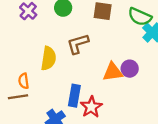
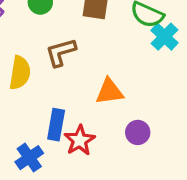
purple circle: (130, 69) -> (138, 132), moved

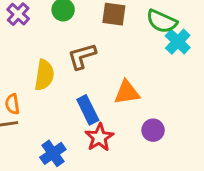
blue rectangle: (56, 125) -> (88, 110), moved, turned -36

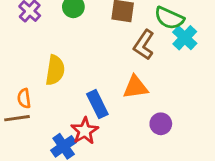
brown L-shape: (82, 56) -> (144, 45), moved, turned -40
red star: (99, 137) -> (85, 131), moved

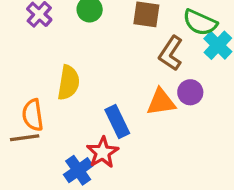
orange semicircle: (24, 98) -> (33, 115), size x1.4
purple circle: (161, 124) -> (190, 92), moved

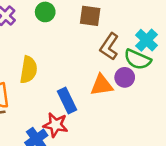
green semicircle: (200, 22) -> (138, 59), moved
red star: (103, 152) -> (55, 125), turned -30

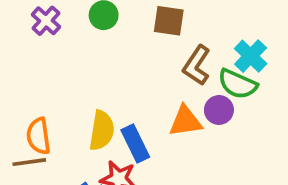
yellow semicircle: (29, 70) -> (102, 130), moved

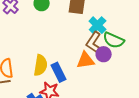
cyan cross: (251, 56) -> (98, 25), moved
brown L-shape: (197, 65) -> (94, 42), moved

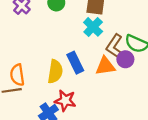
cyan cross: (98, 25) -> (93, 27), moved
blue rectangle: (59, 72) -> (75, 63), moved

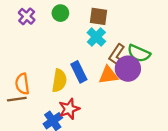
purple circle: (125, 59) -> (128, 69), size x1.5
red star: (65, 101) -> (69, 109), turned -30

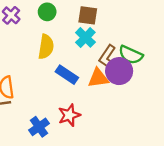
blue rectangle: (79, 72) -> (67, 75), turned -30
yellow semicircle: (59, 81) -> (46, 47), moved
red star: (69, 109) -> (69, 115), moved

